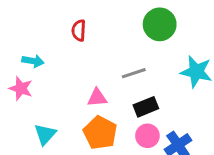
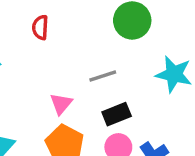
pink triangle: (97, 98) -> (61, 104), turned -45

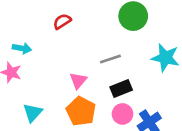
red semicircle: (40, 27) -> (62, 21), turned 54

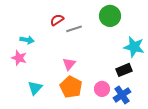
gray line: (110, 59) -> (74, 29), moved
black rectangle: (121, 88) -> (124, 70), moved

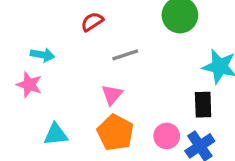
gray line: (74, 29) -> (125, 55), moved
black rectangle: (124, 70) -> (203, 105), turned -70
cyan triangle: (35, 88) -> (56, 134), turned 42

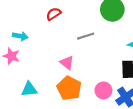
gray line: (125, 55) -> (86, 36), moved
pink triangle: (112, 95) -> (67, 63), turned -32

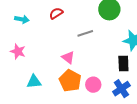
cyan arrow: (20, 36) -> (22, 19), moved
pink circle: (103, 90) -> (93, 85), moved

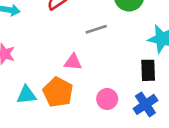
pink triangle: (68, 57) -> (73, 62), turned -32
orange pentagon: (70, 81) -> (58, 92), moved

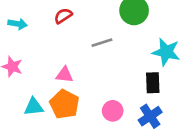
pink triangle: (73, 62) -> (64, 75), moved

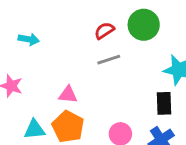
red semicircle: (63, 16) -> (104, 31), moved
cyan arrow: (18, 24) -> (29, 39), moved

